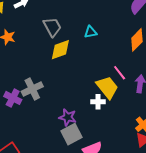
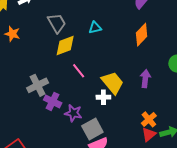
pink line: (120, 73) -> (79, 71), moved
purple cross: (13, 98) -> (53, 101), moved
gray square: (72, 134) -> (92, 129), moved

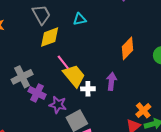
orange diamond: (142, 35) -> (127, 48), moved
purple arrow: (145, 79) -> (111, 81), moved
yellow trapezoid: (113, 83) -> (74, 76), moved
orange cross: (149, 119) -> (143, 110), moved

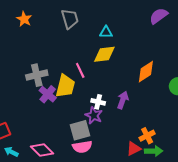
yellow diamond: (50, 37) -> (104, 54), moved
yellow trapezoid: (74, 76) -> (65, 86), moved, turned 40
purple star: (58, 105) -> (94, 115), moved

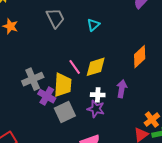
cyan triangle: (106, 32) -> (93, 25), turned -32
yellow diamond: (104, 54) -> (96, 67), moved
gray square: (80, 130) -> (65, 112), moved

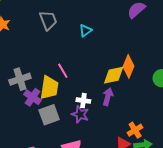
orange diamond: (140, 57) -> (128, 66), turned -30
yellow diamond: (96, 67) -> (114, 75), moved

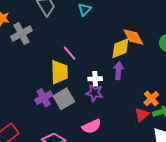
orange diamond: (128, 66) -> (133, 37), turned -40
gray cross: (20, 79) -> (22, 34), moved
purple cross: (32, 97) -> (44, 98), moved, turned 36

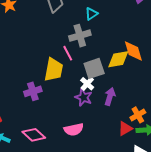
gray cross: (22, 34) -> (80, 36), moved
purple arrow: (118, 71) -> (110, 97), moved
white cross: (95, 79) -> (87, 84), turned 32
gray square: (64, 99) -> (94, 68), moved

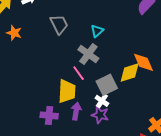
gray cross: (80, 36) -> (88, 54), turned -30
purple cross: (33, 91) -> (49, 115), turned 30
purple arrow: (110, 97) -> (76, 111), moved

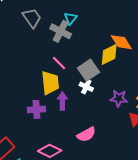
gray cross: (88, 54) -> (61, 31), moved
purple star: (100, 115) -> (119, 98), moved

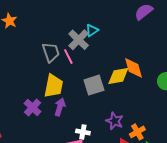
gray trapezoid: (32, 18) -> (51, 52), moved
pink line: (59, 63) -> (68, 57), moved
white cross: (86, 87) -> (83, 132), moved, turned -32
purple cross: (36, 109) -> (33, 107), turned 30

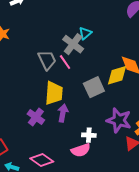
purple star: (115, 121) -> (119, 120), size x1.4

